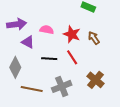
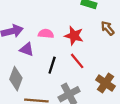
brown arrow: (94, 38) -> (108, 28), moved
black line: (49, 59) -> (52, 65), turned -70

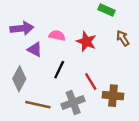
red line: (77, 61) -> (91, 81), moved
brown cross: (106, 83) -> (113, 96), turned -36

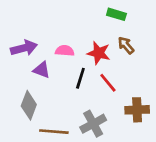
brown arrow: (123, 38) -> (126, 45), moved
black line: (59, 70) -> (80, 78), moved
red line: (91, 81) -> (108, 83), moved

